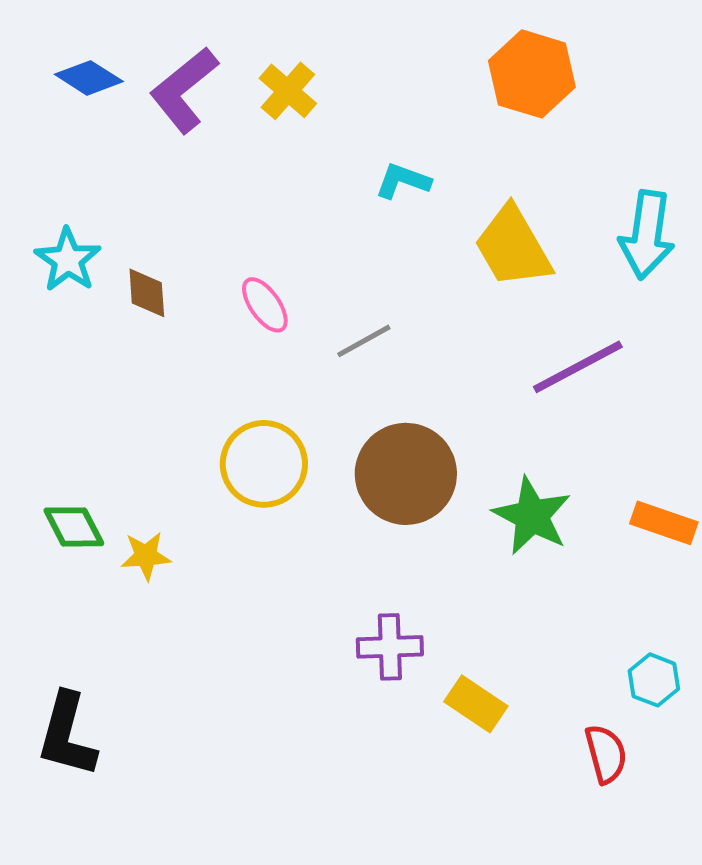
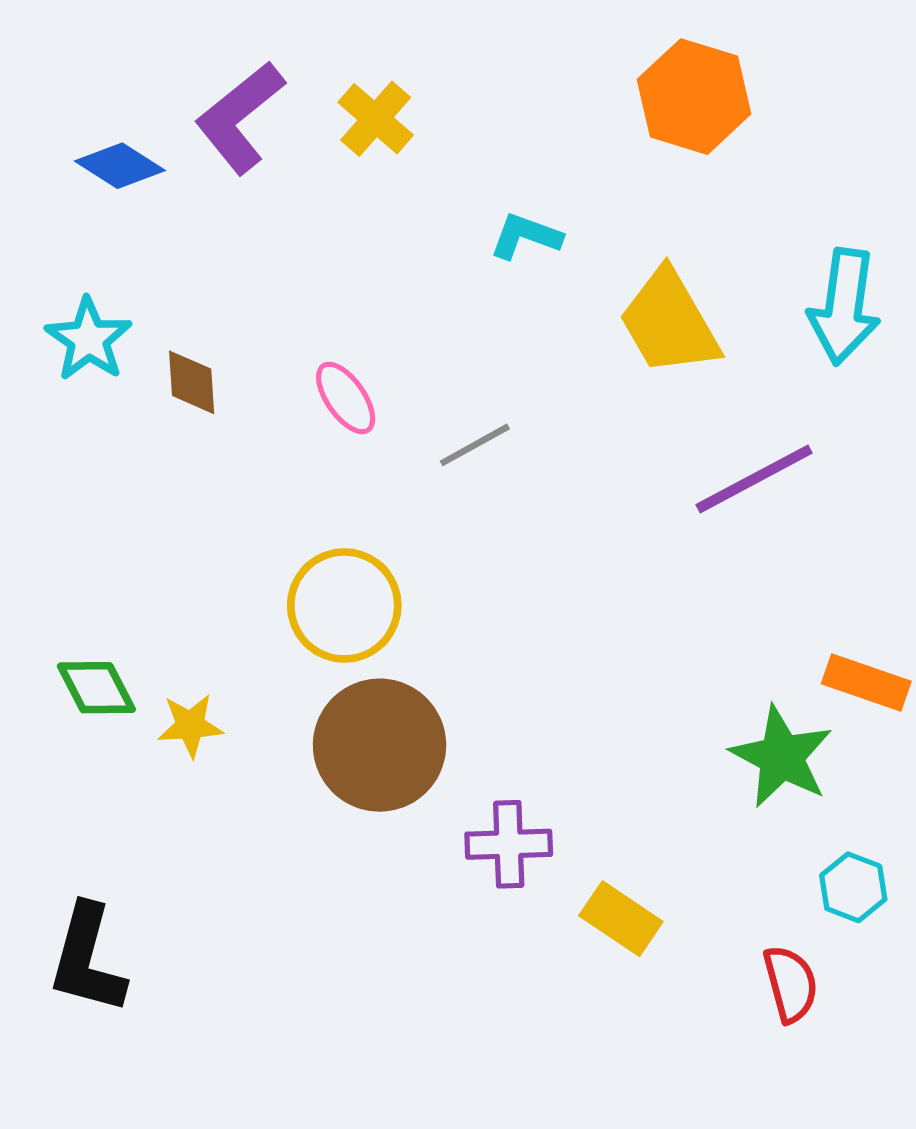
blue diamond: (89, 78) -> (120, 166), moved
brown circle: (406, 474) -> (380, 745), moved
green star: (532, 516) -> (781, 757), moved

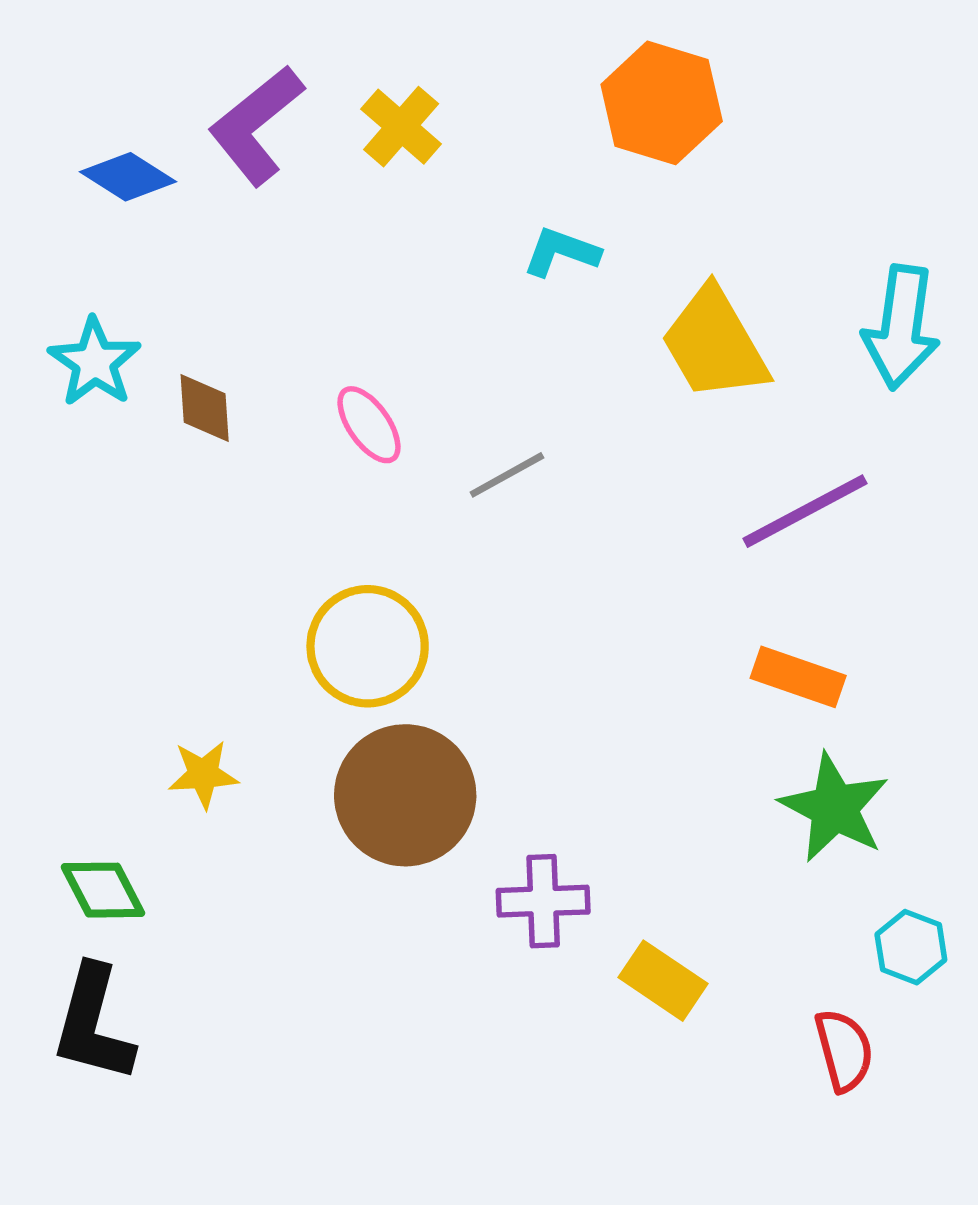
orange hexagon: (694, 97) -> (662, 103), moved
orange rectangle: (866, 682) -> (798, 677), moved
green diamond: (96, 688) -> (103, 890), moved

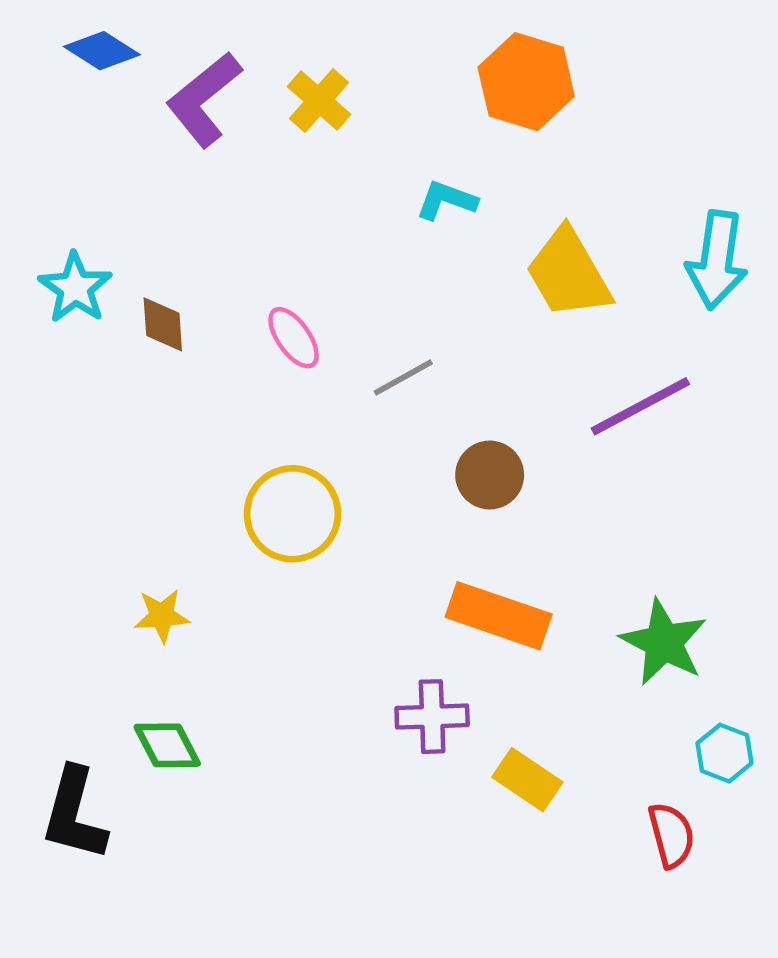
blue diamond: (128, 177) -> (102, 51), moved
orange rectangle: (798, 677) -> (499, 616), moved, size x1.4
brown circle: (405, 795) -> (490, 475), moved, size x0.6
green diamond: (103, 890) -> (167, 745), moved

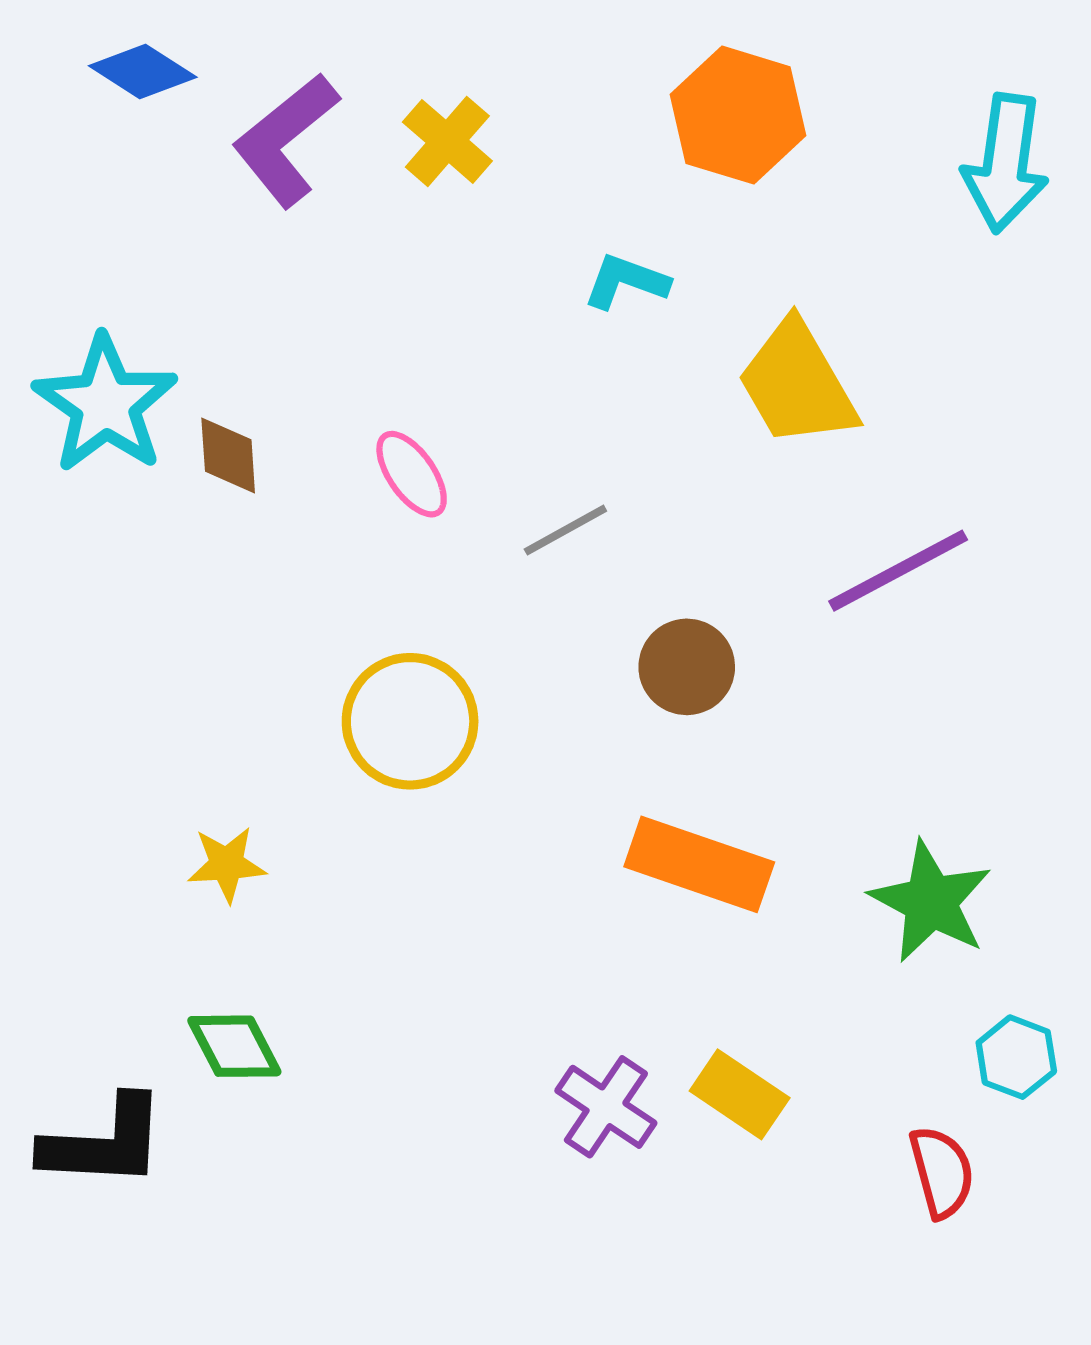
cyan arrow: (717, 260) -> (1005, 163), moved
cyan star: (75, 288) -> (105, 404), size x1.4
purple cross: (432, 717) -> (606, 1107), moved, turned 36
black L-shape: (74, 814) -> (104, 1143), turned -102

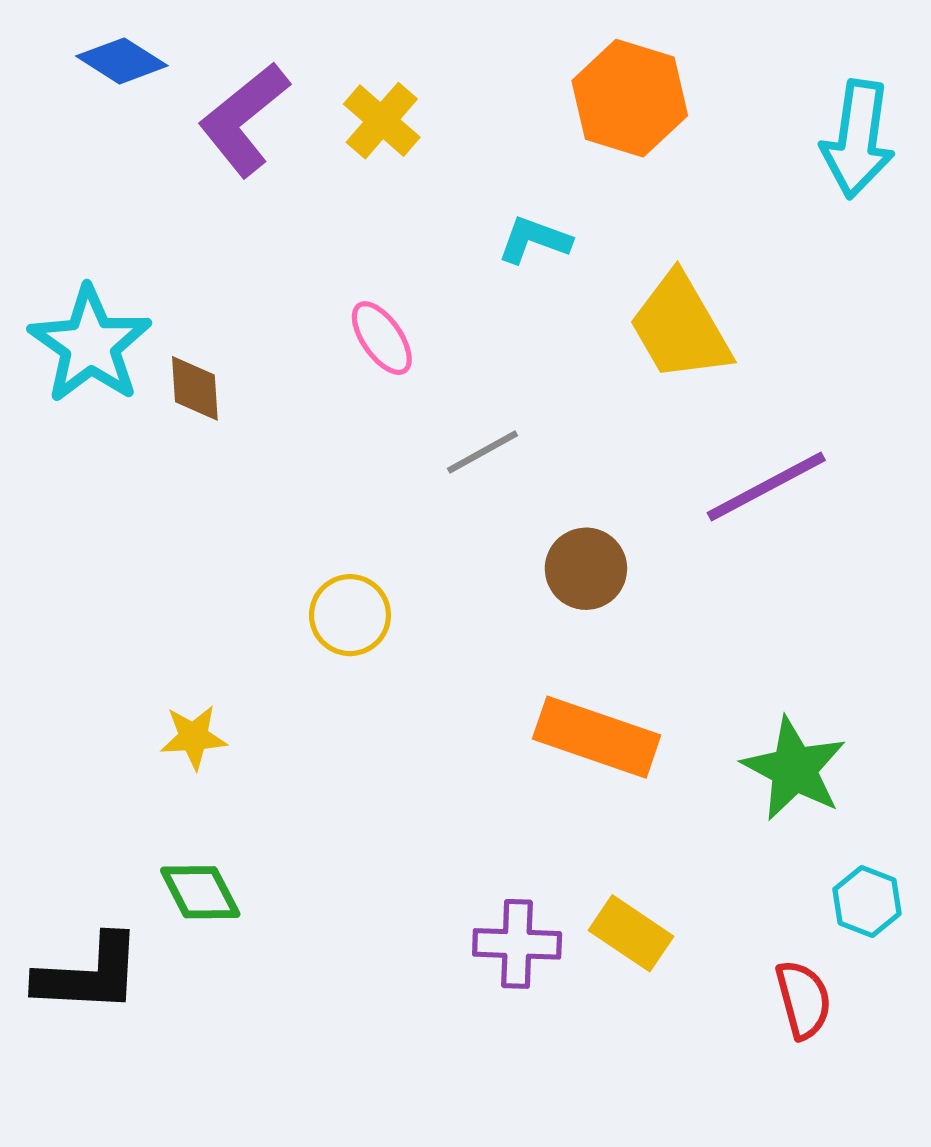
pink ellipse: (412, 474) -> (382, 338), moved
yellow circle: (410, 721) -> (350, 615), size x0.7
purple cross: (606, 1107) -> (517, 944), turned -32

